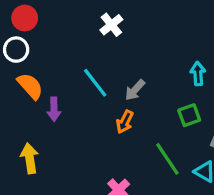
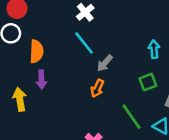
cyan line: (95, 83) -> (84, 43), moved
orange semicircle: (30, 86) -> (36, 51), moved, turned 45
yellow arrow: (30, 158) -> (20, 99), moved

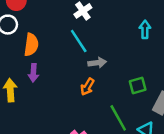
cyan arrow: (154, 49) -> (145, 29), moved
gray arrow: (105, 63) -> (97, 63), turned -144

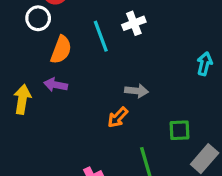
cyan line: (79, 41) -> (101, 36), moved
purple arrow: (33, 73) -> (56, 85), turned 84

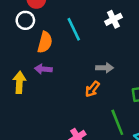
white cross: (134, 23) -> (113, 19), moved

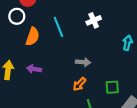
purple arrow: (43, 69) -> (34, 69), moved
orange arrow: (92, 89) -> (79, 84), moved

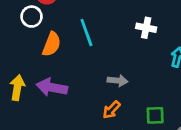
white cross: (94, 20) -> (146, 28), moved, turned 32
purple arrow: (34, 69) -> (52, 87), size x1.5

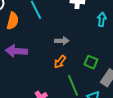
green square: (155, 115) -> (91, 62), turned 32

